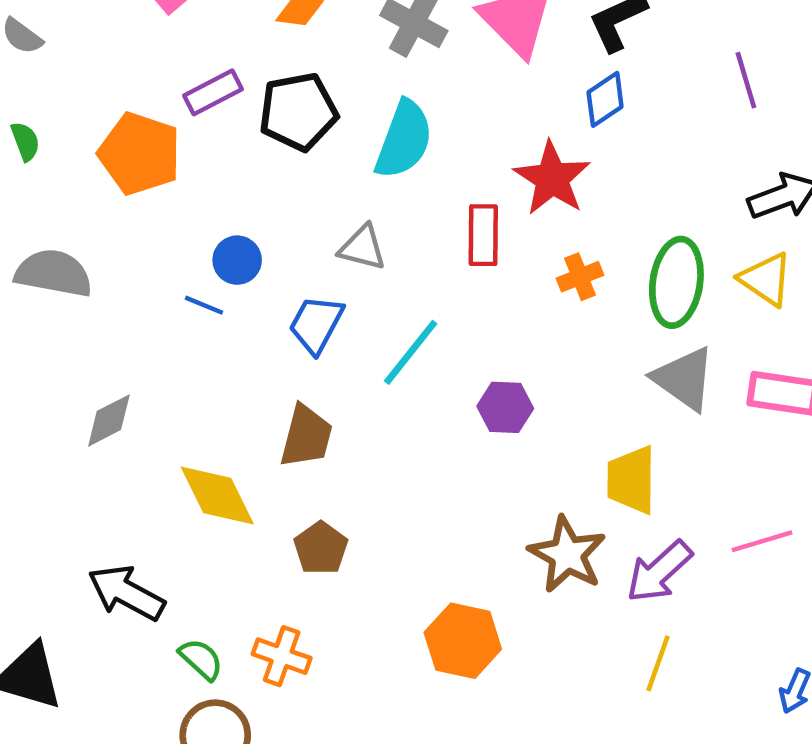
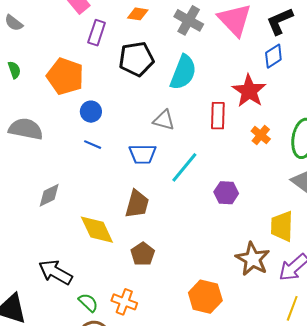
purple rectangle: (213, 92) -> (97, 33), moved, turned -45
blue circle: (237, 260) -> (91, 112), moved
orange cross: (580, 277) -> (261, 135), turned -30
blue trapezoid: (316, 324) -> (143, 154), turned -120

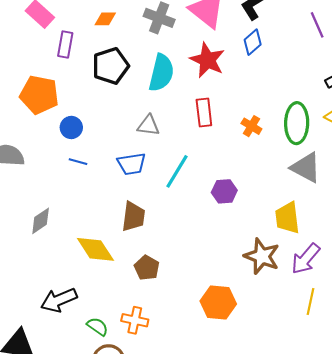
red star: (249, 91) -> (207, 60), moved
black arrow: (56, 272) -> (59, 300), turned -44

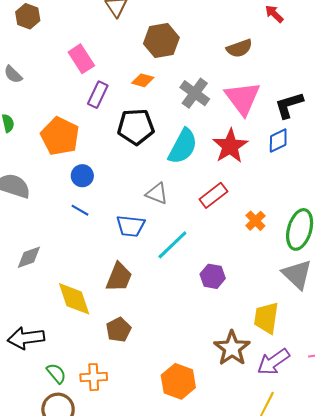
red rectangle: (204, 112) -> (213, 195), turned 44
orange cross: (135, 320) -> (94, 377), turned -30

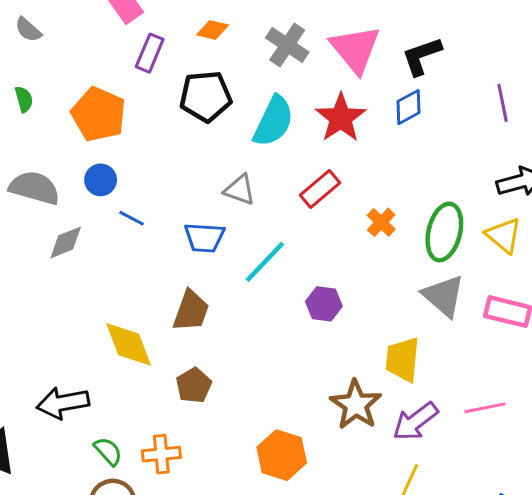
blue circle: (82, 176) -> (101, 180), moved
gray diamond: (29, 257) -> (66, 242), moved

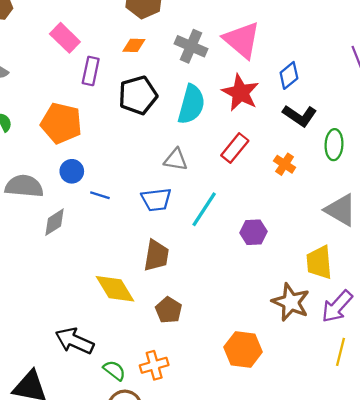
black L-shape: (422, 56) -> (300, 116), moved, turned -116
green ellipse: (444, 232) -> (334, 145), moved, size x0.7
black arrow: (63, 403) -> (74, 341), turned 45

